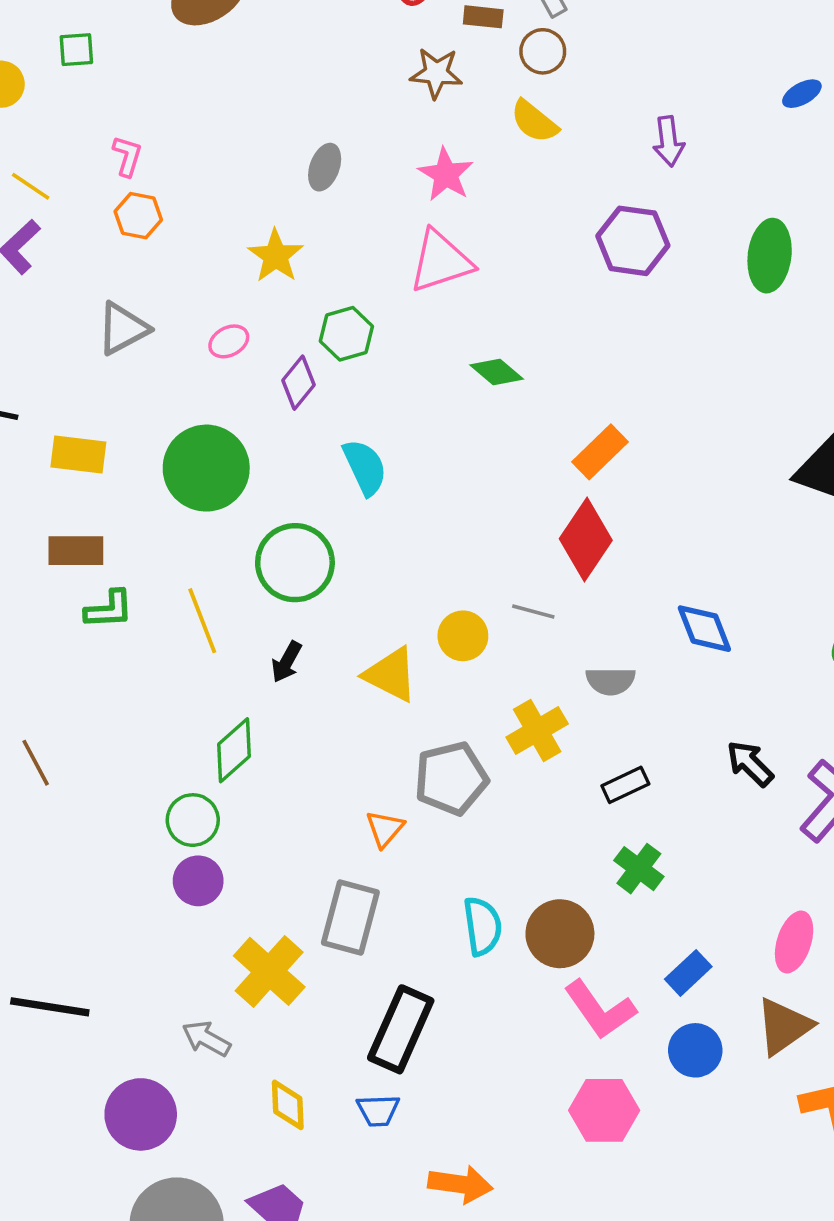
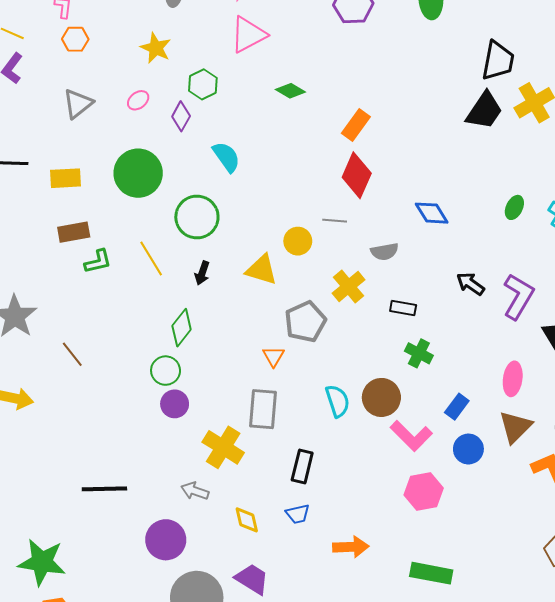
black rectangle: (625, 785) -> (403, 308), turned 45
black rectangle: (401, 1029) -> (302, 467), size x0.7

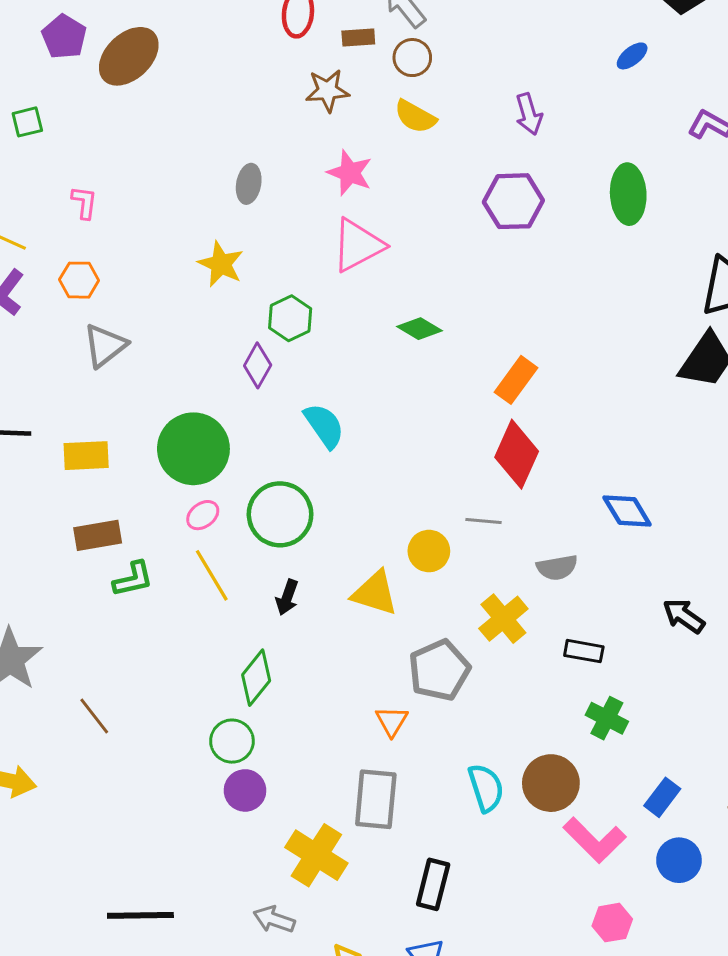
orange hexagon: (75, 39) -> (79, 280), moved
pink ellipse: (138, 100) -> (203, 515), moved
pink hexagon: (424, 492) -> (612, 923), size x0.7

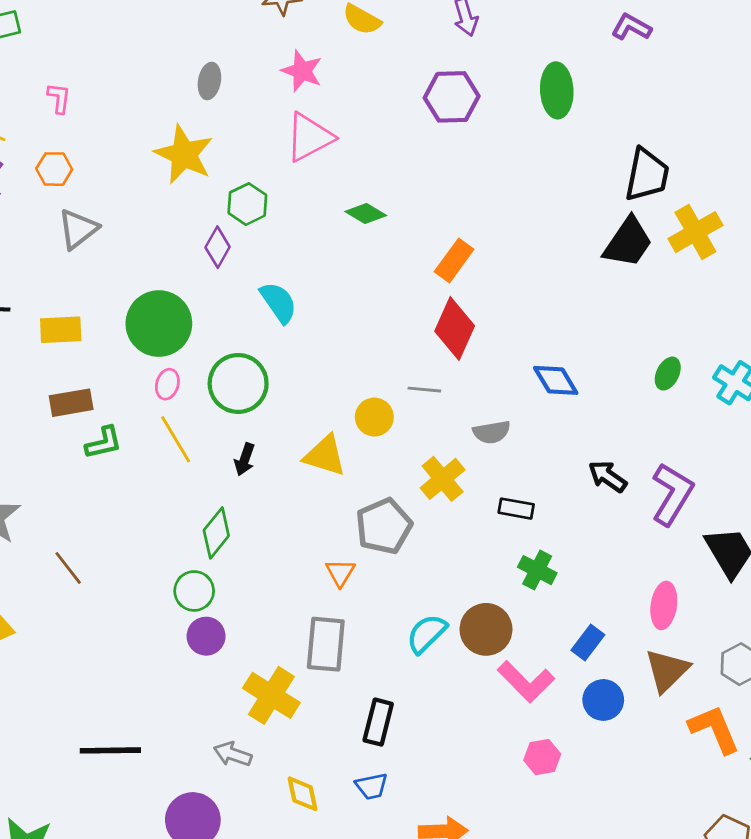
yellow star: (221, 264) -> (184, 154), size x1.4
pink ellipse: (203, 515) -> (167, 384), turned -36
cyan semicircle: (486, 788) -> (427, 634), turned -117

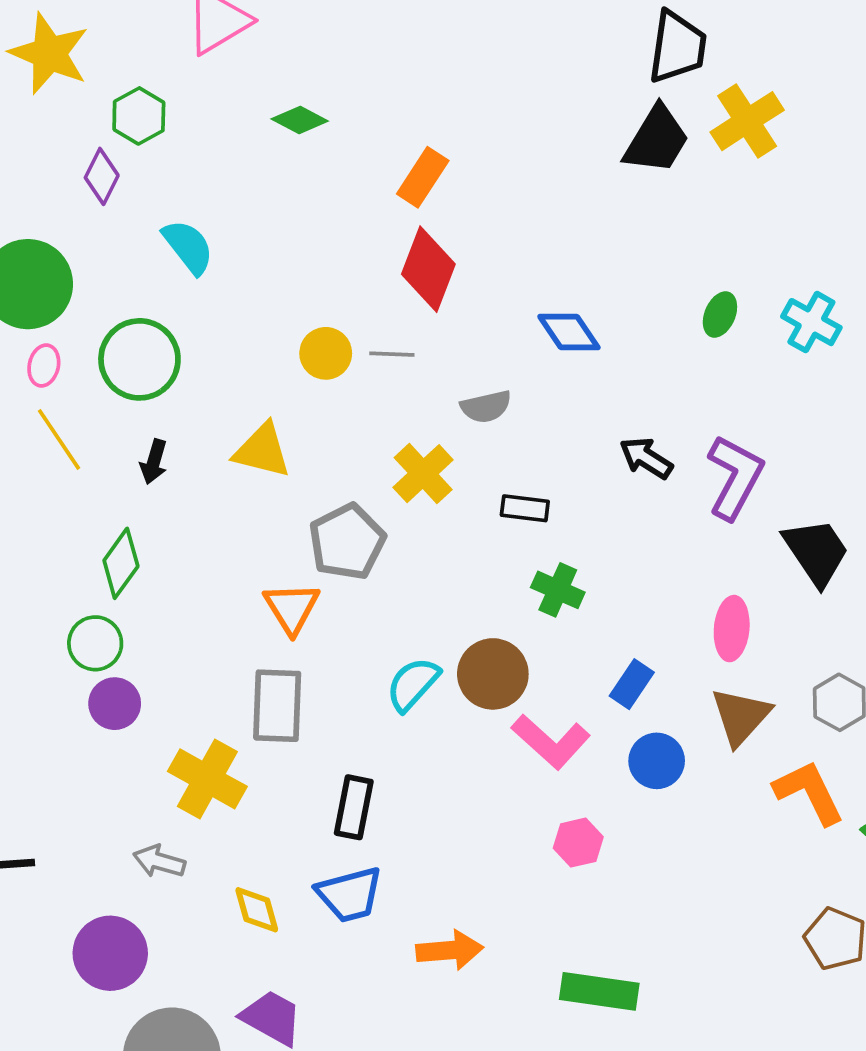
yellow circle: (374, 417) -> (326, 353), moved
orange triangle: (340, 573) -> (292, 608), size x1.4
blue trapezoid: (372, 786) -> (350, 895), size x1.5

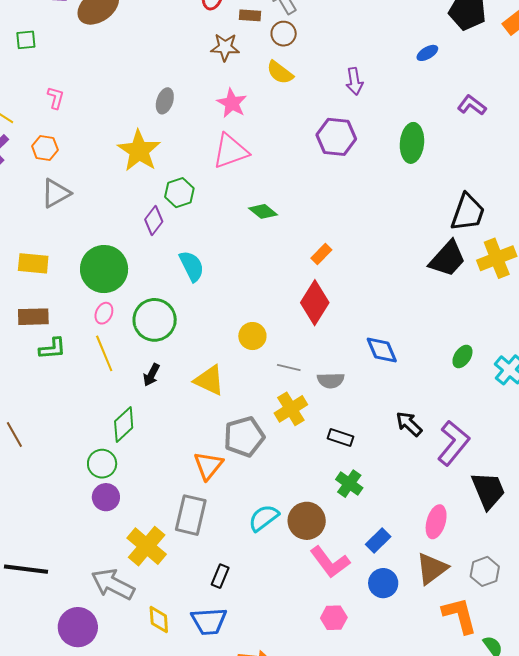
orange rectangle: (423, 177) -> (321, 254), size x0.7
gray line: (392, 354) -> (289, 367), moved
black rectangle: (354, 807) -> (220, 576), size x0.7
gray arrow: (159, 861) -> (113, 584), size x1.6

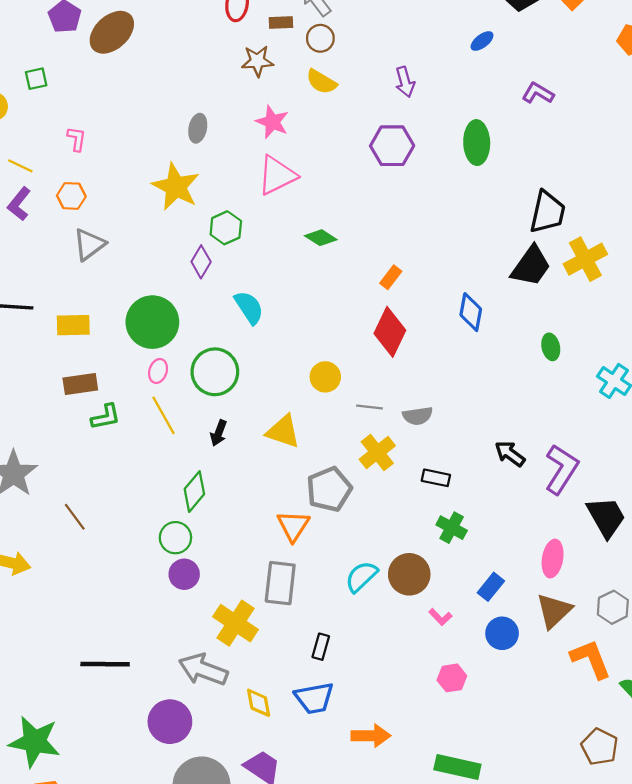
blue diamond: (382, 350) -> (471, 312), moved, turned 40
green ellipse: (462, 356) -> (551, 347), moved, turned -40
pink L-shape: (330, 562) -> (440, 617), size x0.5

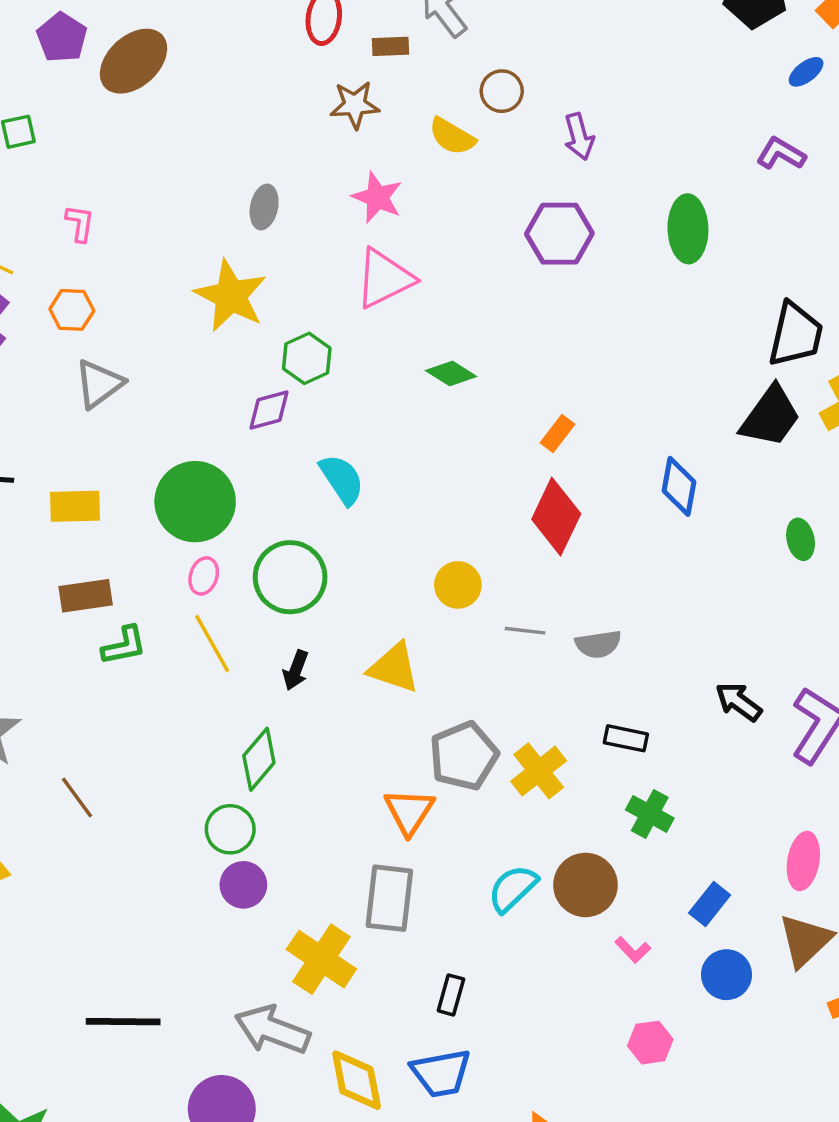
brown circle: (320, 38) -> (502, 91), moved
blue ellipse: (482, 41) -> (806, 72), moved
purple diamond: (201, 262) -> (269, 410), turned 44
yellow cross: (377, 453) -> (539, 771), moved
yellow diamond: (259, 703) -> (357, 1080), size x1.4

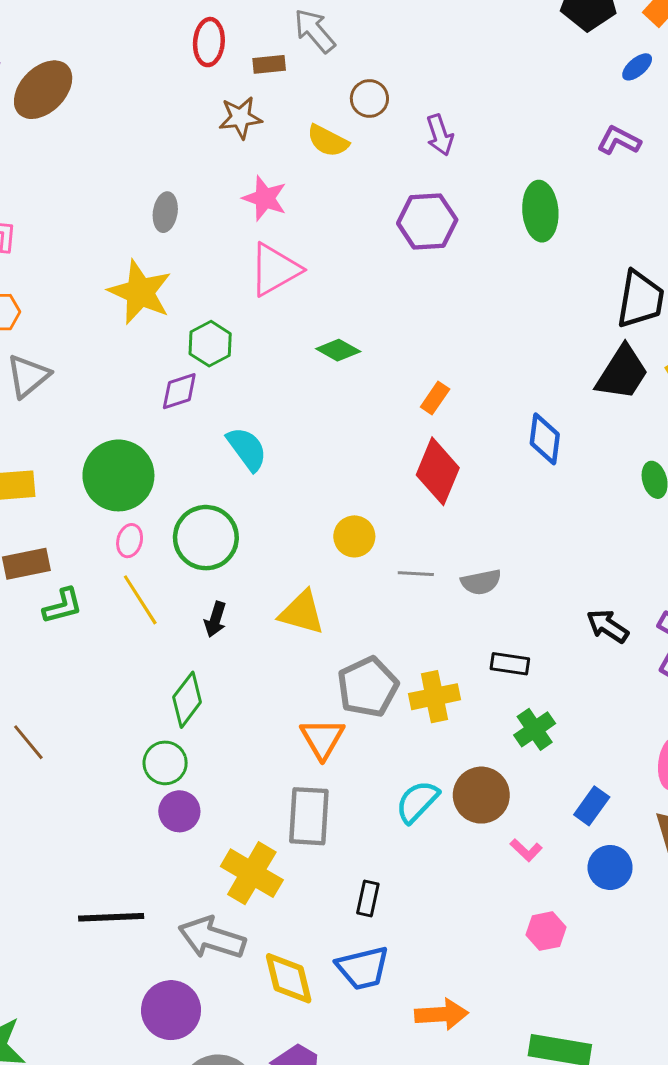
yellow cross: (539, 771) -> (435, 697), turned 30
green cross: (650, 814) -> (535, 729), turned 30
black line: (123, 1022) -> (111, 917), moved

